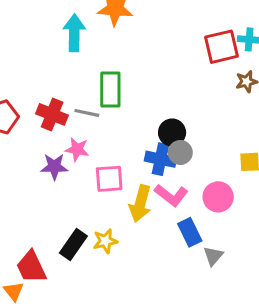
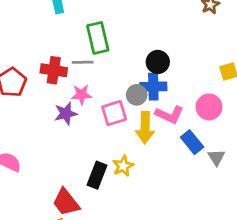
gray circle: (180, 152) -> (137, 95), moved

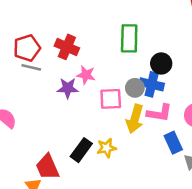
green rectangle: (98, 38) -> (129, 38), moved
gray line: (83, 62) -> (31, 67), moved
pink L-shape: (169, 115) -> (159, 113), turned -30

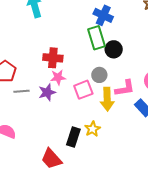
green rectangle: (129, 38) -> (97, 38), moved
red cross: (67, 47) -> (53, 58), moved
gray line: (31, 67) -> (22, 91), moved
blue cross: (152, 84) -> (103, 15), moved, turned 30

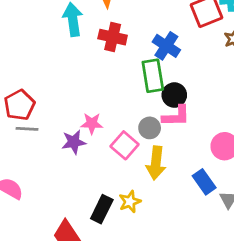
red cross: (53, 58) -> (113, 37), moved
pink L-shape: (125, 88) -> (176, 116), moved
pink square: (83, 90) -> (125, 145), turned -36
gray line: (22, 91) -> (27, 129), moved

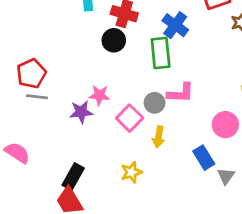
black circle: (174, 95) -> (114, 40), moved
yellow arrow: (156, 163) -> (159, 137), size x0.7
black rectangle: (102, 209) -> (73, 177), moved

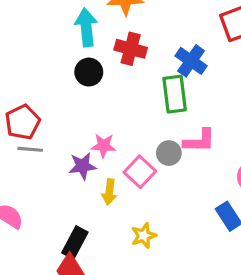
black circle: (114, 40) -> (89, 72), moved
yellow arrow: (159, 137) -> (109, 192), moved

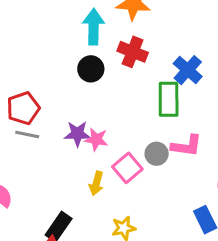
purple star: (83, 166) -> (77, 134), moved

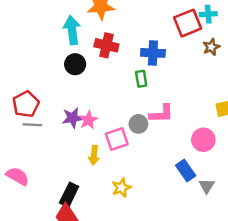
blue cross: (188, 70) -> (153, 53), turned -30
green rectangle: (169, 99) -> (141, 79), size x0.6
pink star: (96, 139) -> (88, 120), turned -30
pink square: (127, 168) -> (117, 139), turned 30

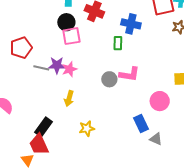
gray line: (32, 125) -> (41, 68), moved
pink square: (117, 139) -> (71, 36), moved
gray triangle: (207, 186) -> (156, 139), turned -48

